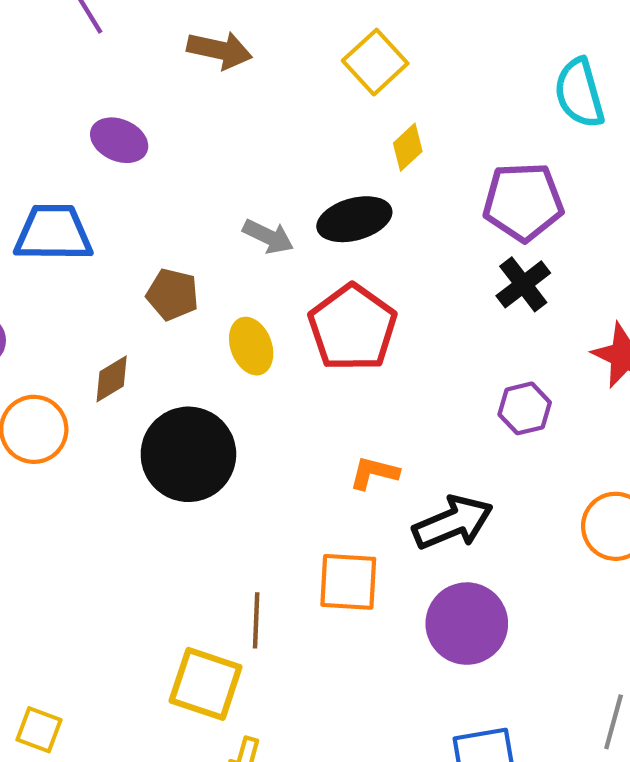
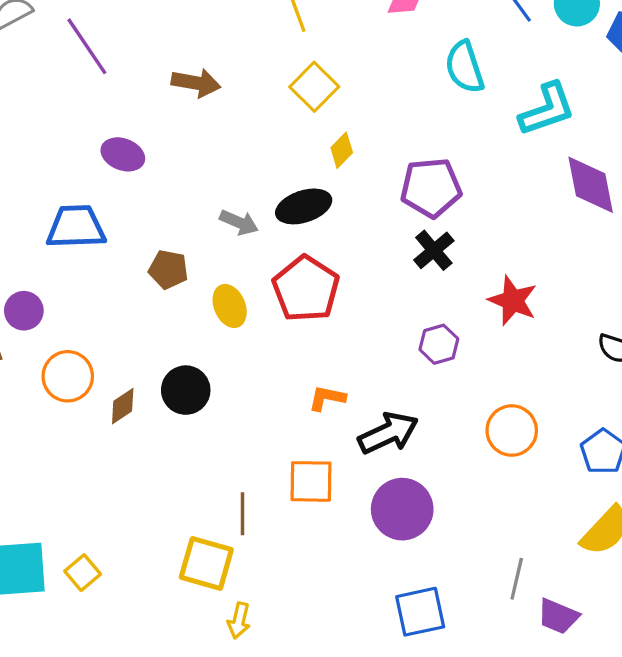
cyan semicircle: (579, 93) -> (465, 67), moved
brown diamond: (112, 379) -> (123, 406), moved
black circle: (188, 454) -> (186, 390), size x0.7
yellow square: (39, 730) -> (83, 573), moved, turned 32

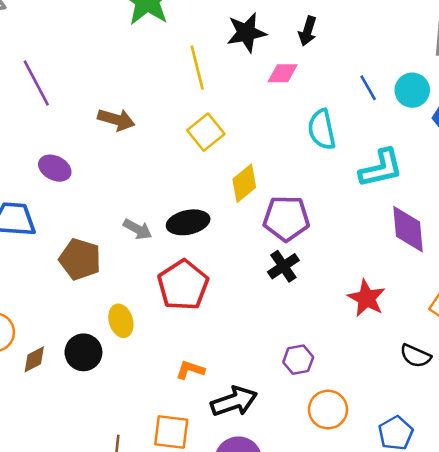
yellow diamond: (342, 150) -> (244, 183), moved, size x1.4
brown pentagon: (168, 269) -> (80, 259), size x1.4
red star: (513, 301) -> (366, 298), moved
yellow ellipse: (230, 306) -> (121, 321), moved
purple hexagon: (439, 344) -> (298, 360), moved

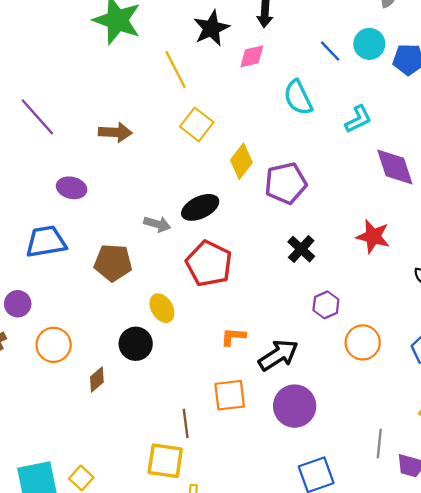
cyan L-shape: (381, 168) -> (358, 119), size x0.7
black cross: (283, 266) -> (301, 249), moved
brown diamond: (34, 359) -> (97, 379), moved

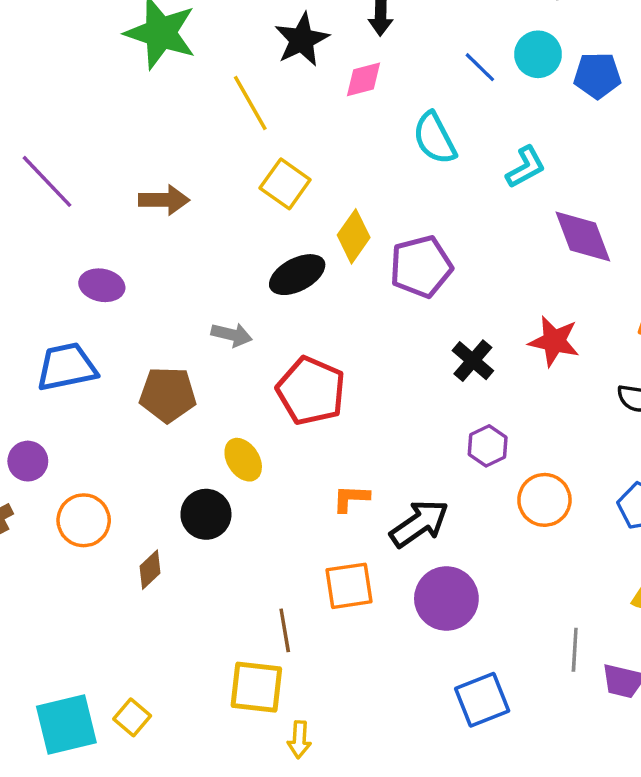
black ellipse: (200, 207) -> (297, 275), moved
black cross: (301, 249) -> (473, 361), moved

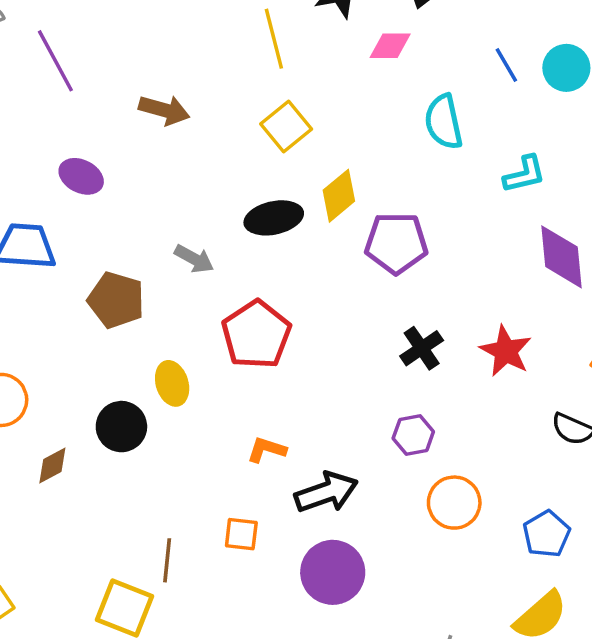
orange square: (349, 586) -> (241, 534), size x0.7

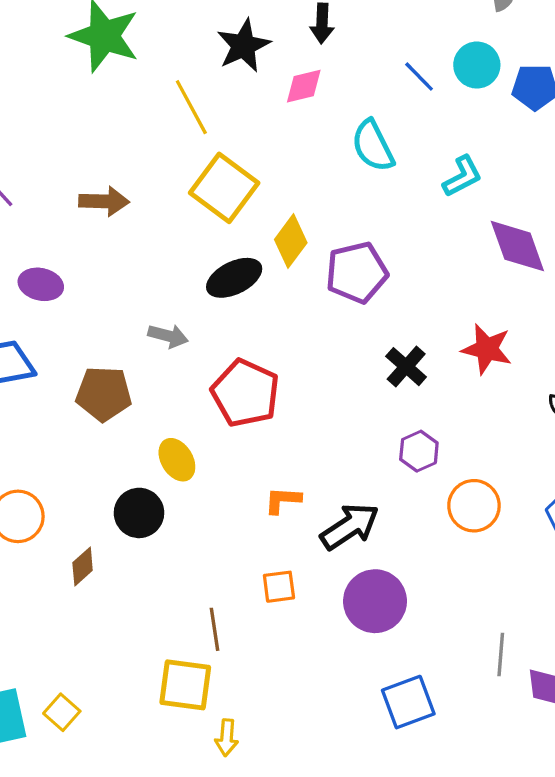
yellow square: (286, 126) -> (224, 188), size x1.4

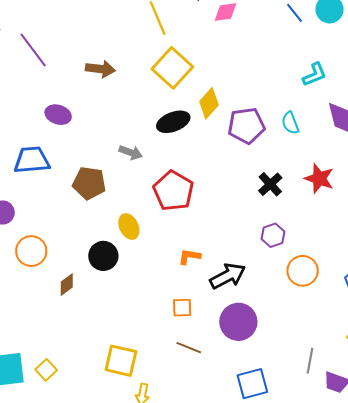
cyan semicircle: (373, 146) -> (290, 123), moved, size x0.7
brown line: (214, 629) -> (189, 348), moved, turned -65

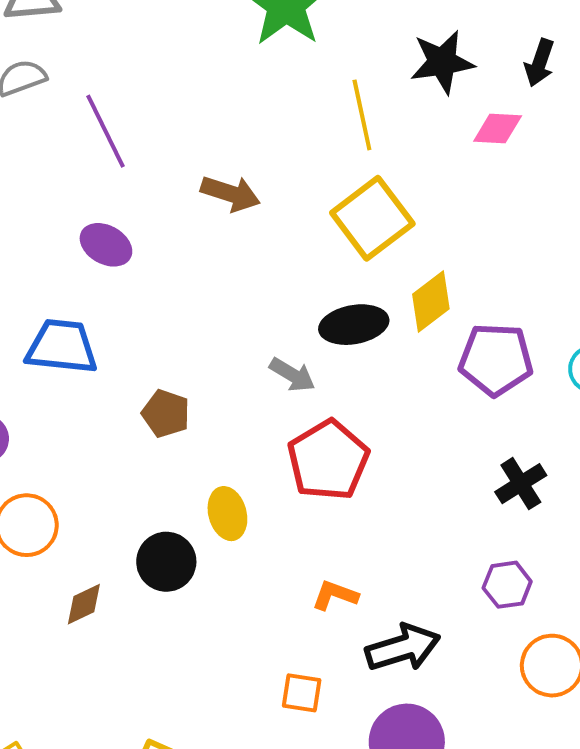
purple ellipse: (58, 115) -> (106, 245), moved
gray arrow: (131, 152) -> (292, 375), moved
brown pentagon: (89, 183) -> (166, 414), size x0.7

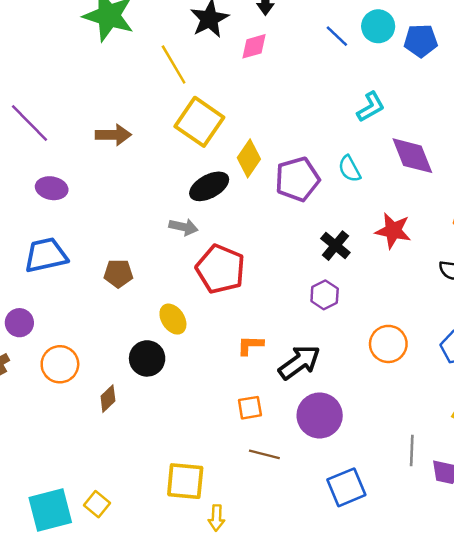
purple hexagon: (507, 585) -> (325, 295), moved

